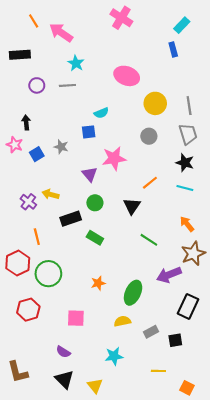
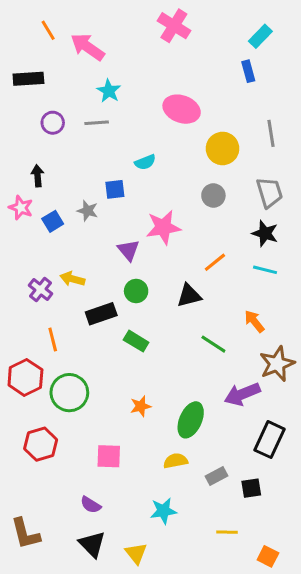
gray line: (189, 106) -> (271, 133), moved
blue square: (89, 132) -> (115, 189), moved
black triangle: (132, 206) -> (189, 296), turned 42
orange arrow: (187, 224) -> (254, 321), moved

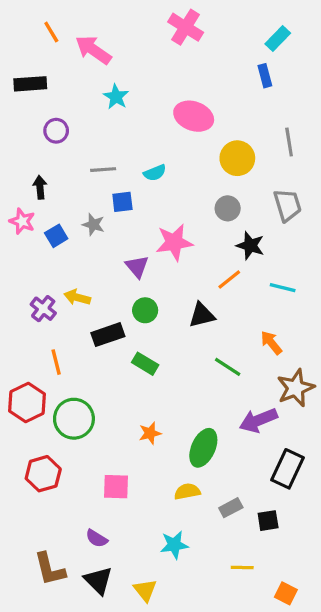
gray line: (97, 123) -> (103, 170), moved
black star: (265, 233) -> (250, 246), moved
brown L-shape: (25, 534) -> (50, 569), moved

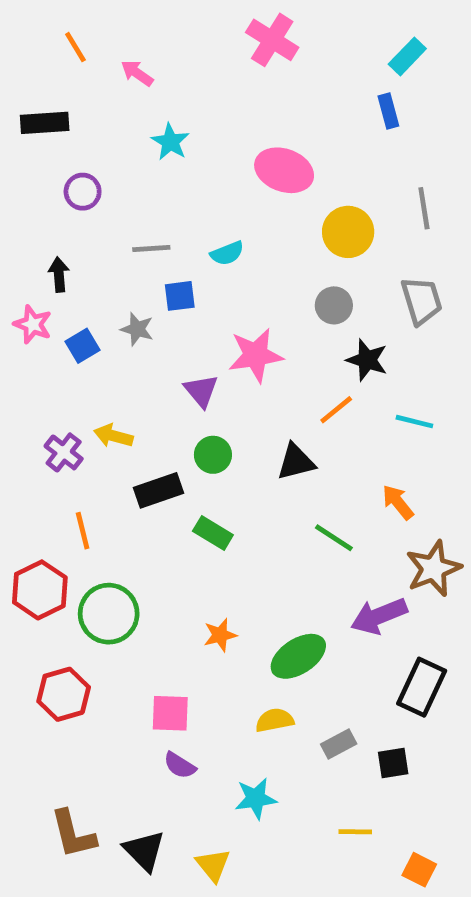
pink arrow: (93, 50) -> (137, 73), size x0.6
green ellipse: (203, 448) -> (298, 656), turned 33
purple semicircle: (97, 538) -> (180, 765), moved

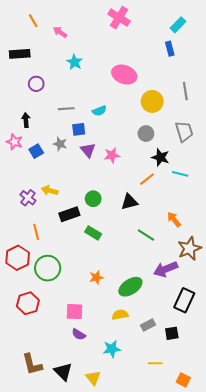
pink star: (256, 355) -> (112, 155), size x0.7
purple triangle: (201, 391) -> (88, 150), moved
cyan line: (414, 422) -> (180, 174), moved

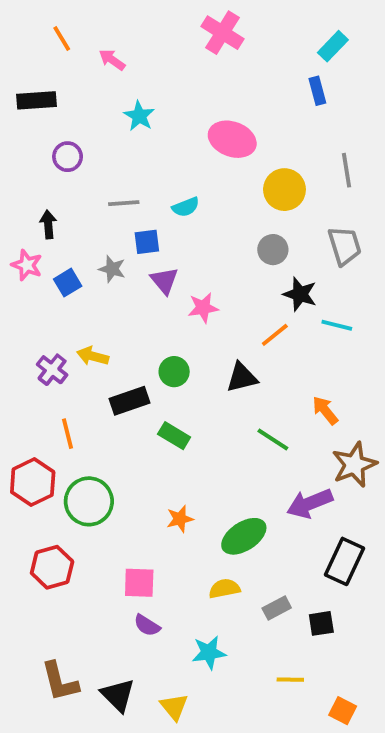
pink star: (112, 155) -> (203, 308), moved

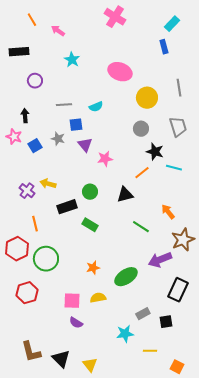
yellow semicircle: (224, 589) -> (98, 298), moved
cyan star: (209, 653) -> (125, 334), moved

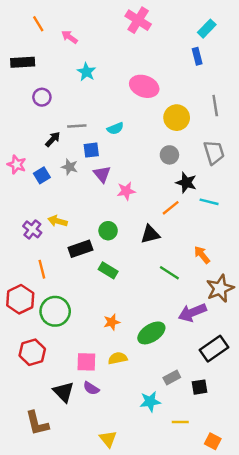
black arrow: (25, 116) -> (53, 139), moved, turned 48
black rectangle: (178, 290) -> (214, 349), turned 30
black triangle: (61, 359) -> (64, 392), moved

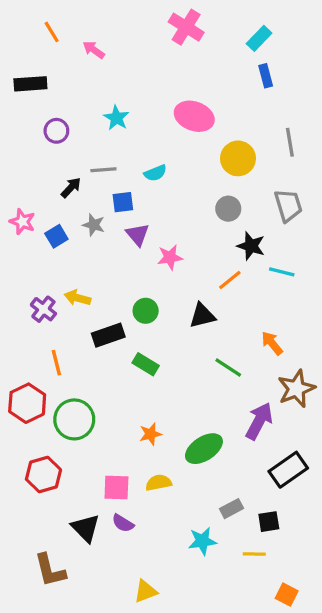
cyan rectangle: (207, 29) -> (259, 38), moved
cyan star: (86, 72) -> (116, 118), moved
purple arrow: (192, 312) -> (259, 421), turned 140
yellow line: (180, 422) -> (254, 554), moved
yellow triangle: (108, 439) -> (146, 591), turned 48

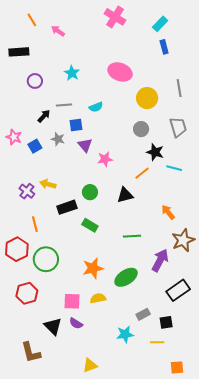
green line: (228, 368) -> (132, 236), moved, turned -36
orange star: (150, 434) -> (93, 268), size x1.5
orange square: (287, 595) -> (177, 367), turned -32

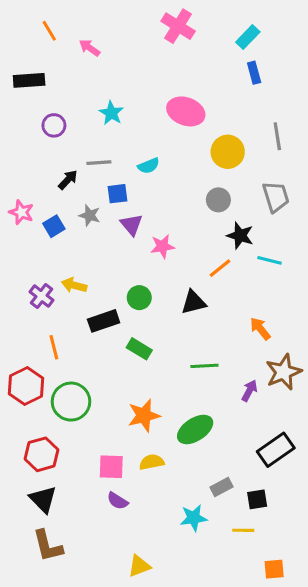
purple arrow: (160, 260) -> (249, 391), moved, size x0.6
black triangle: (53, 326) -> (43, 499), moved

